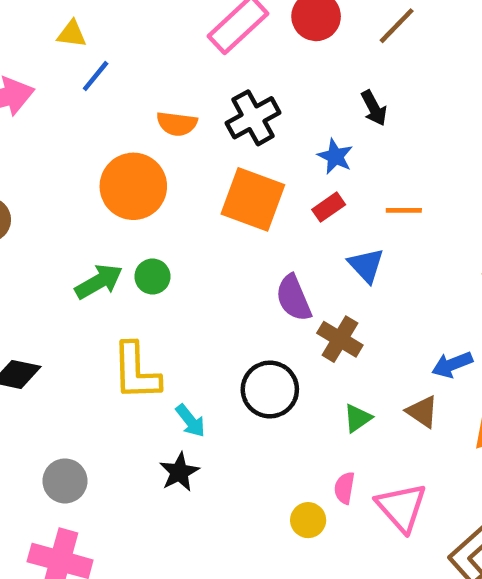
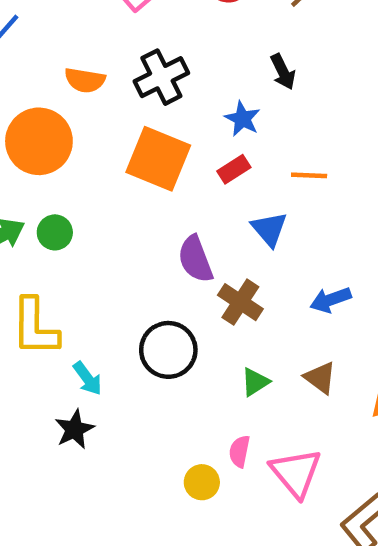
blue arrow: (452, 365) -> (331, 300), moved

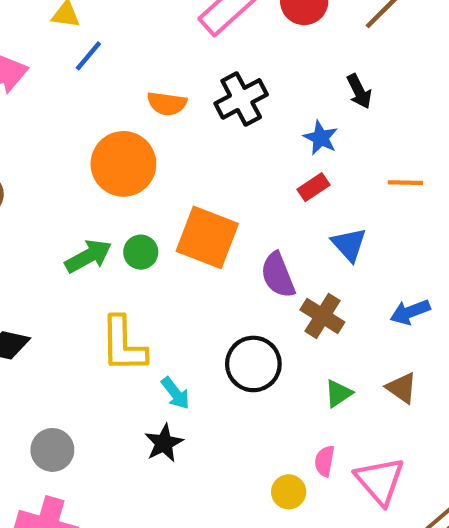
orange square: (158, 159) -> (207, 237), moved
orange line: (309, 175) -> (405, 183), moved

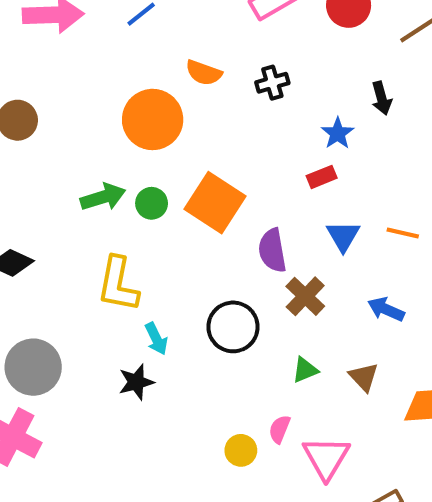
black cross: (241, 99) -> (272, 83), size x0.7
orange line: (405, 183) -> (403, 233), moved
blue arrow: (410, 312) -> (386, 309), turned 33
gray circle: (52, 450) -> (33, 367), size x1.4

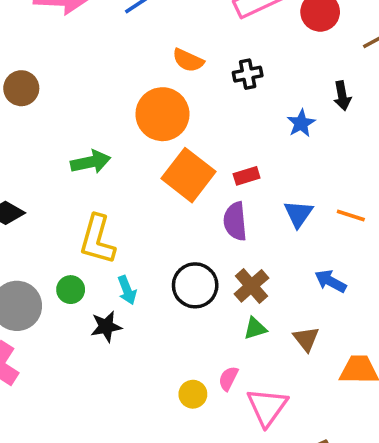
orange circle: (153, 119) -> (162, 114), moved
red rectangle: (322, 177) -> (247, 176), moved
green circle: (152, 203) -> (71, 290), moved
brown cross: (305, 296) -> (251, 286), moved

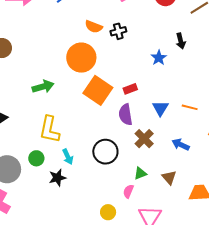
black cross: (248, 74) -> (118, 31), moved
brown cross: (251, 286) -> (144, 139), moved
pink semicircle: (228, 378) -> (128, 191), moved

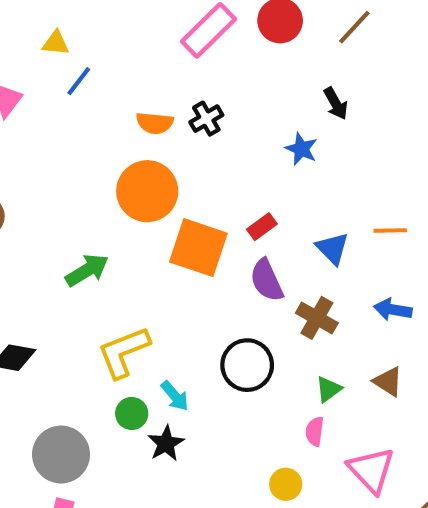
yellow L-shape: (49, 130) -> (124, 352), turned 72
green circle: (36, 158) -> (132, 413), moved

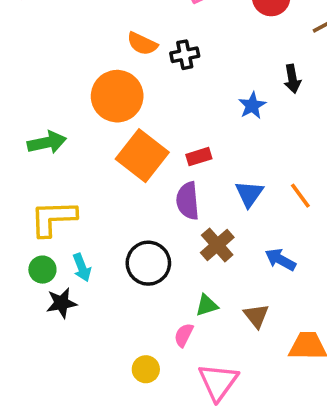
orange line: (390, 230) -> (300, 196), turned 36

